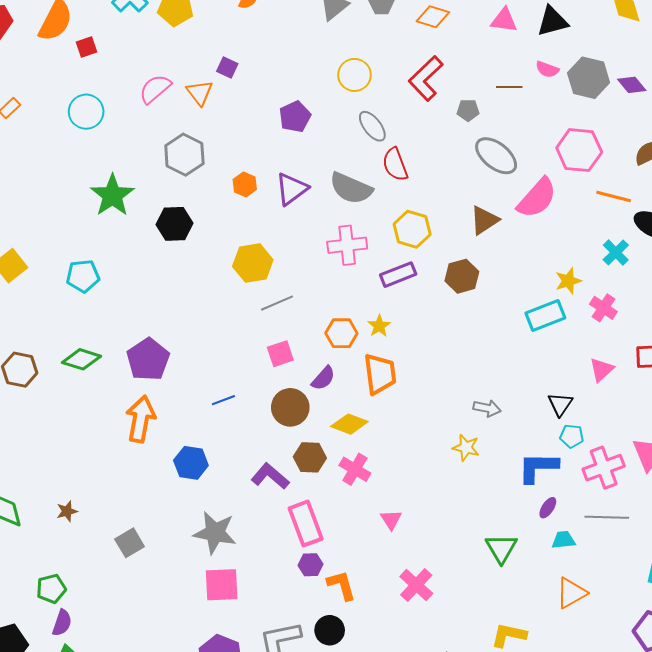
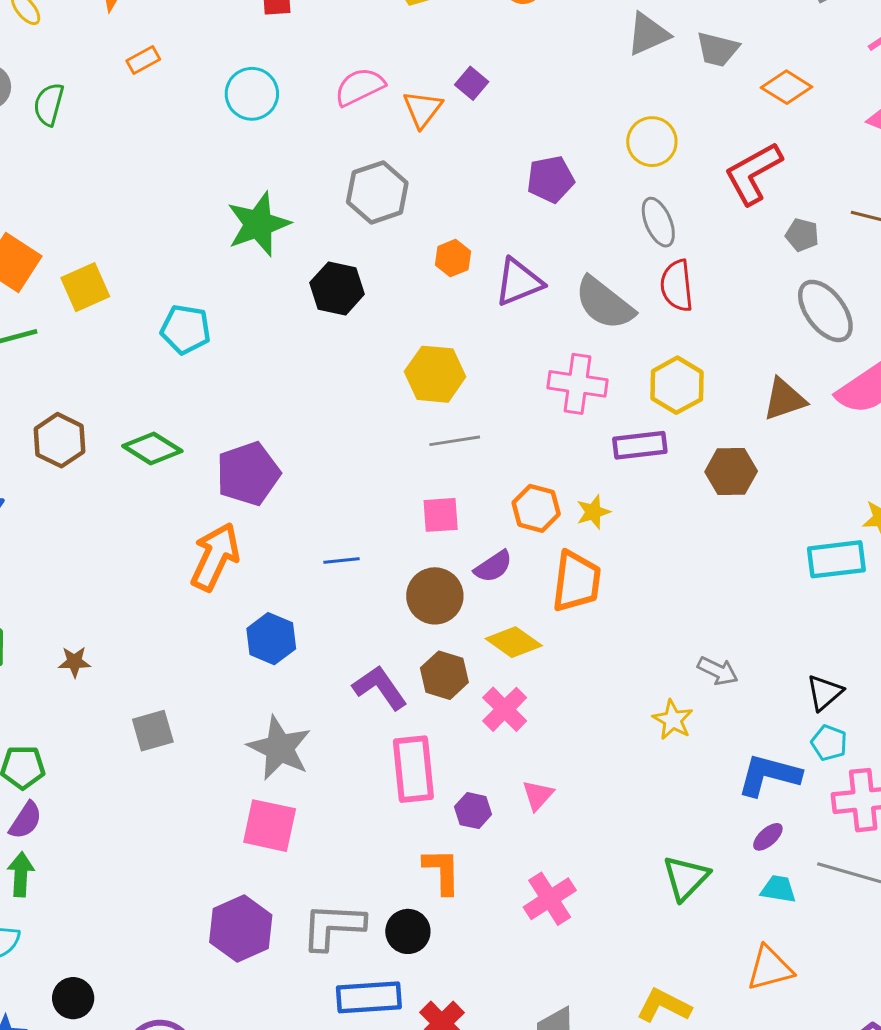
purple hexagon: (310, 565) -> (473, 811), moved

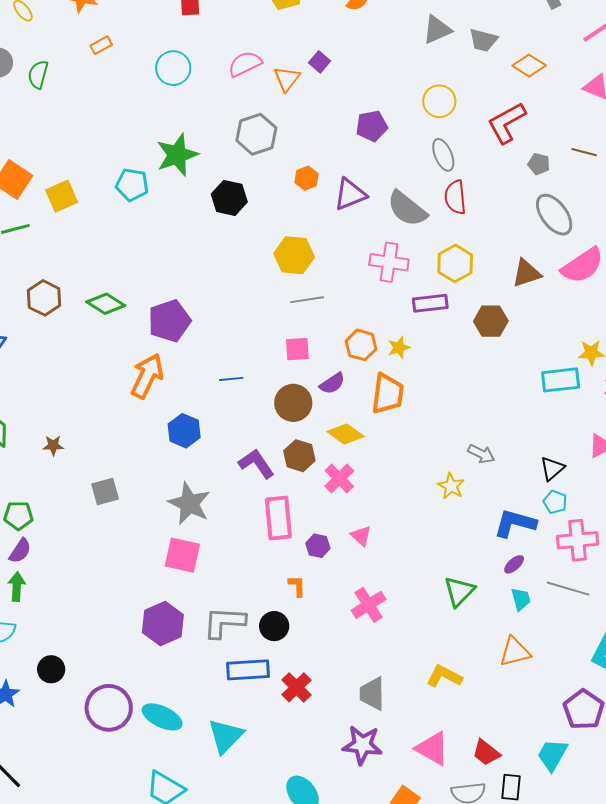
cyan pentagon: (186, 329) -> (132, 185), moved
pink triangle: (538, 795) -> (361, 536), turned -30
orange L-shape: (442, 871) -> (297, 586), size x0.7
cyan trapezoid: (778, 889) -> (521, 599), turned 65

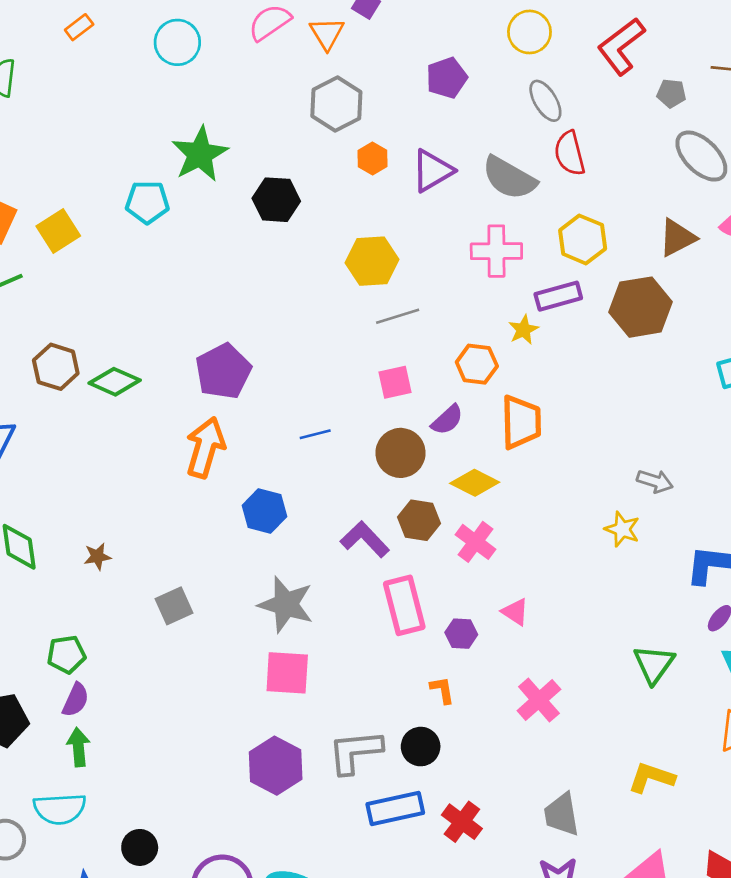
gray hexagon: (256, 134) -> (336, 104), moved
green diamond: (106, 304) -> (115, 382), moved
brown hexagon: (491, 321) -> (641, 307), size x1.4
yellow star: (399, 348) -> (523, 330), moved

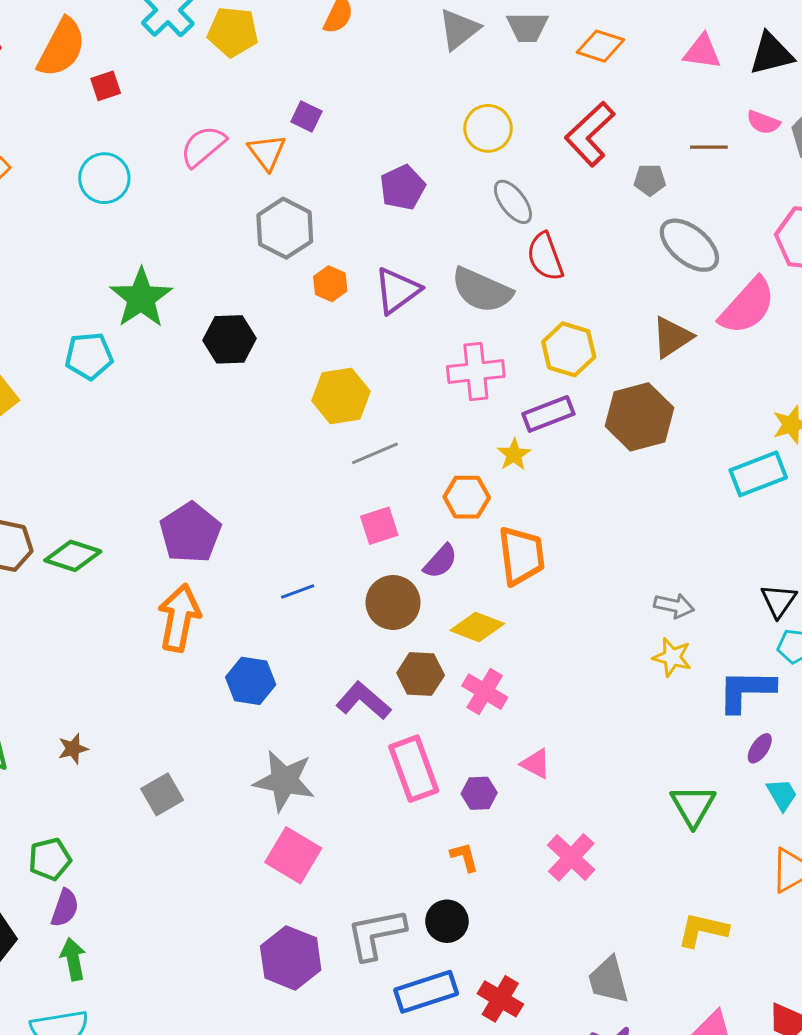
yellow star: (622, 529) -> (672, 657), moved
pink square: (287, 673) -> (293, 855), turned 33

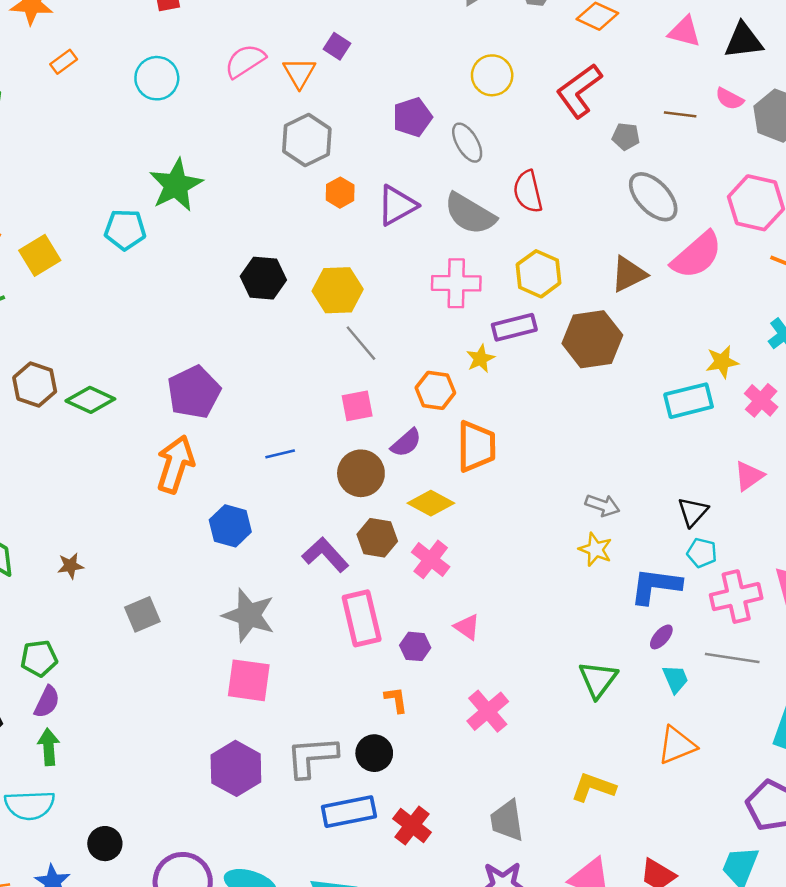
gray ellipse: (513, 202) -> (467, 143), moved
black hexagon: (230, 339) -> (263, 278), moved
gray line: (375, 453) -> (361, 343), turned 66
pink square: (293, 855) -> (249, 680), turned -30

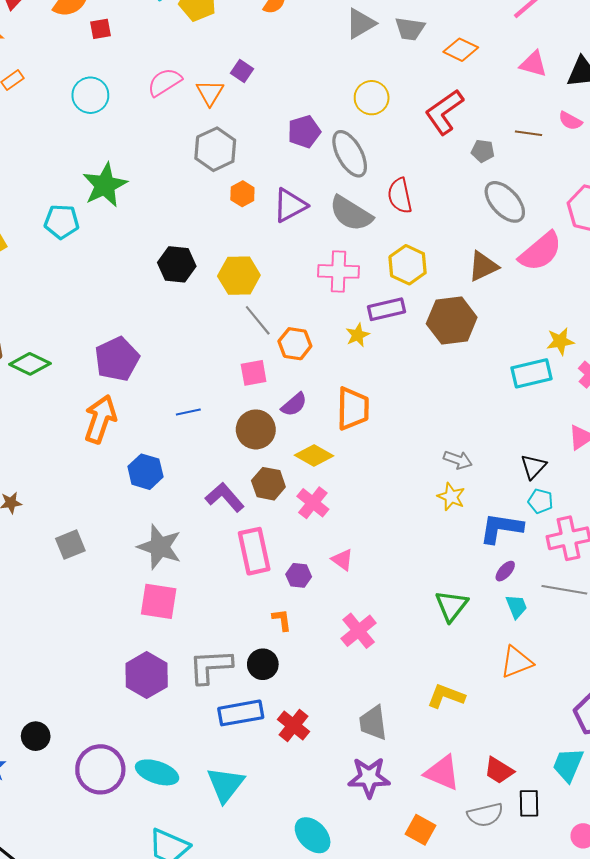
gray ellipse: (467, 143) -> (350, 154), size x1.4
orange hexagon: (435, 390) -> (295, 344), moved

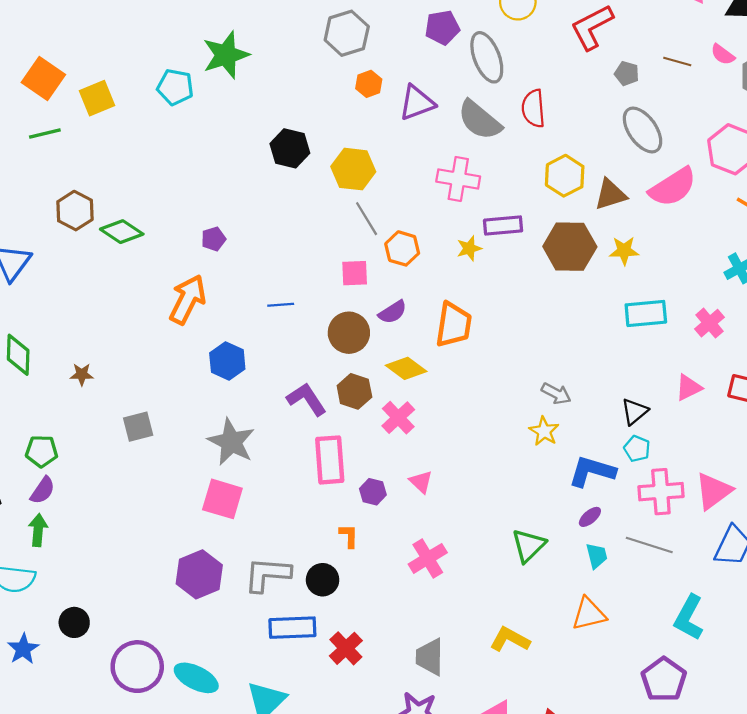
yellow hexagon: (408, 265) -> (565, 176), moved
yellow star: (560, 341) -> (624, 251), moved
purple pentagon: (117, 359) -> (213, 239), size x0.5

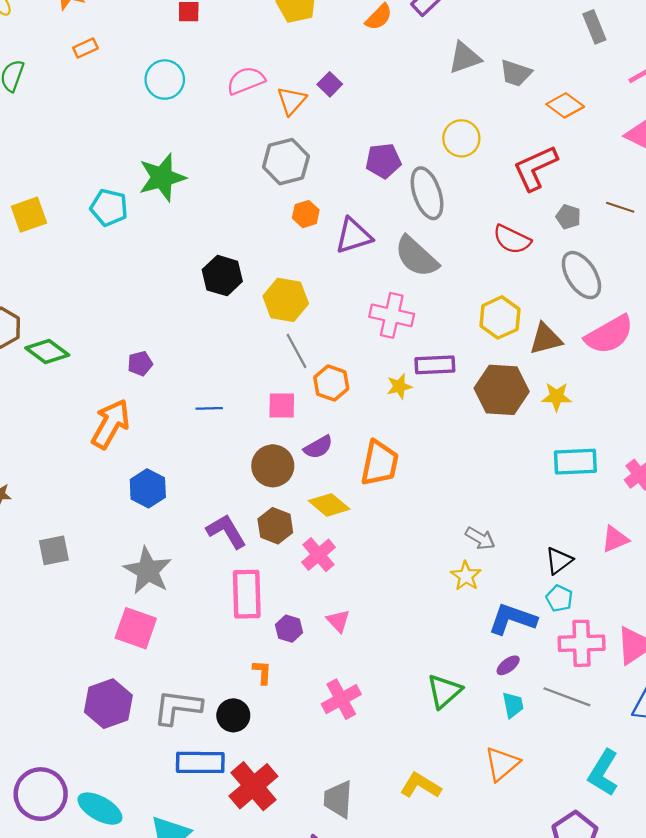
red semicircle: (533, 108) -> (512, 239), moved, turned -63
blue line: (281, 305) -> (209, 408), moved
orange triangle: (589, 614) -> (502, 764), turned -30
red cross: (346, 648) -> (253, 786), size x1.4

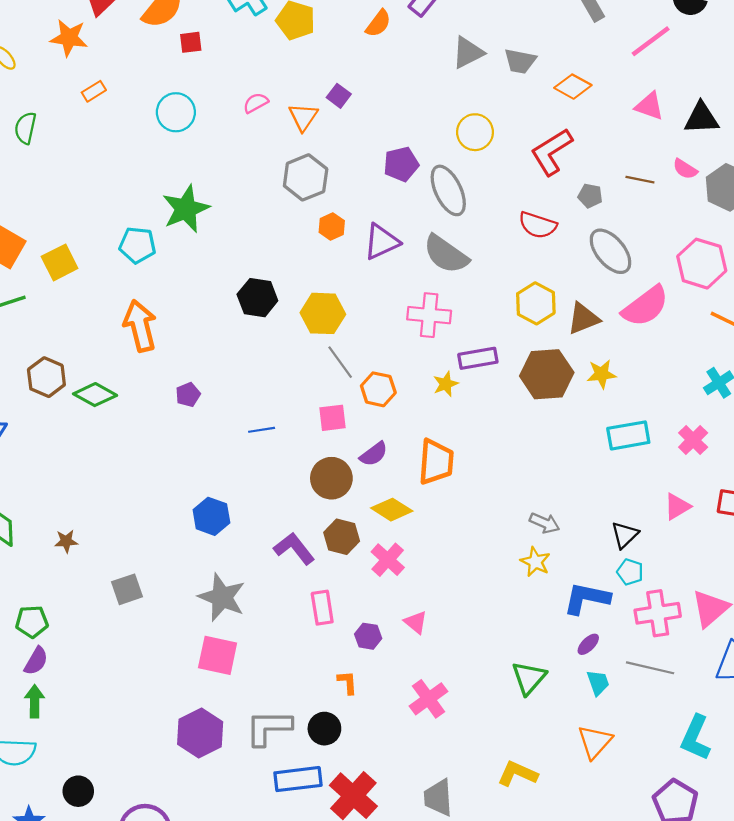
pink semicircle: (246, 81) -> (256, 103), size x0.7
orange arrow: (111, 424) -> (140, 326), moved, turned -36
pink rectangle: (247, 594) -> (322, 608), size x0.7

